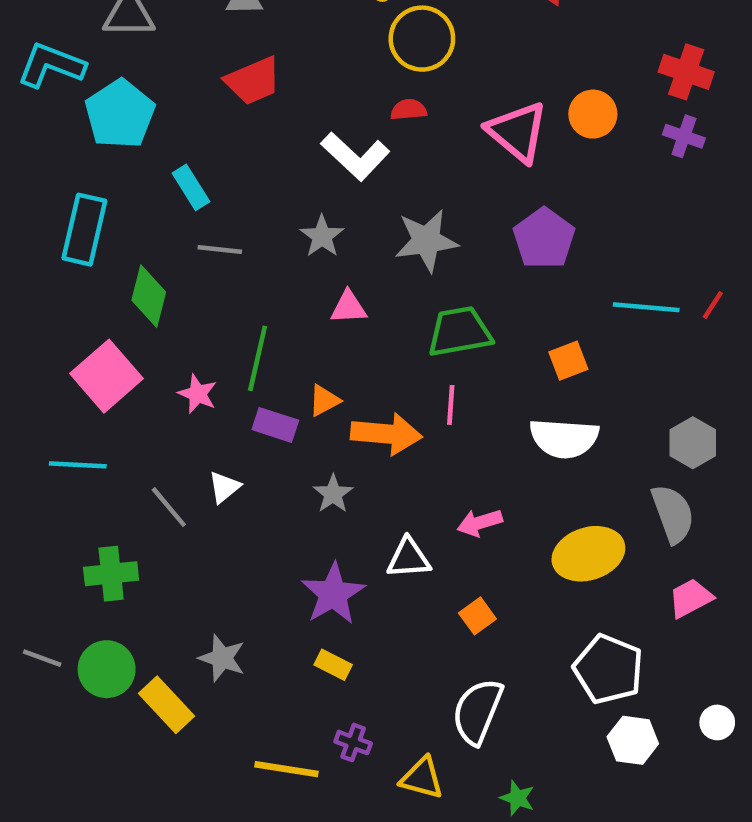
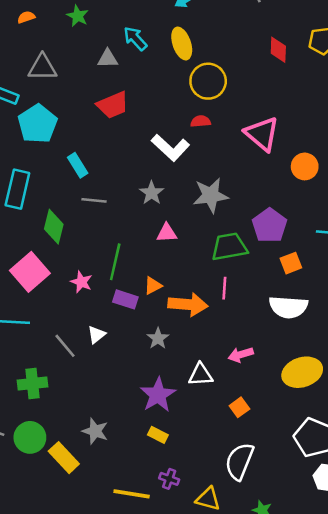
orange circle: (593, 114) -> (305, 166), moved
purple pentagon: (544, 238) -> (270, 225), moved

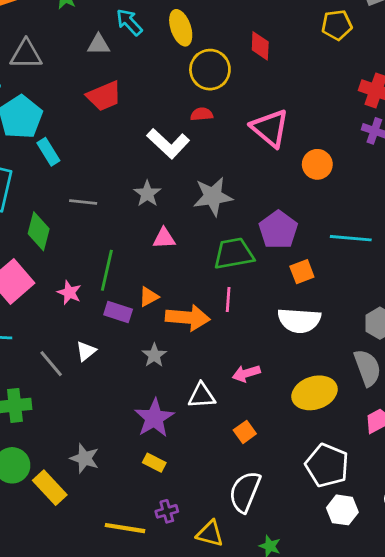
red diamond: (278, 50) -> (260, 46), moved
cyan rectangle: (78, 165) -> (48, 152), moved
purple cross: (169, 479) -> (167, 511), turned -36

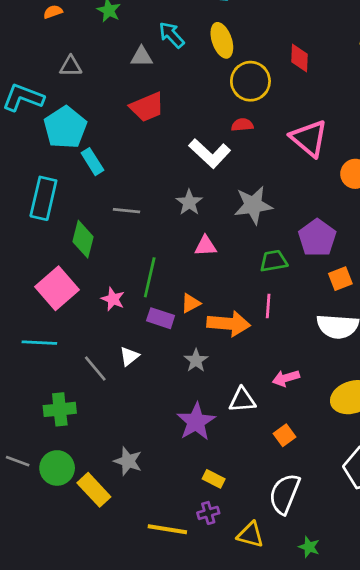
gray triangle: (26, 54) -> (71, 66), size x0.7
green trapezoid: (234, 254) -> (274, 261), size x0.7
yellow rectangle: (154, 463) -> (214, 479), moved

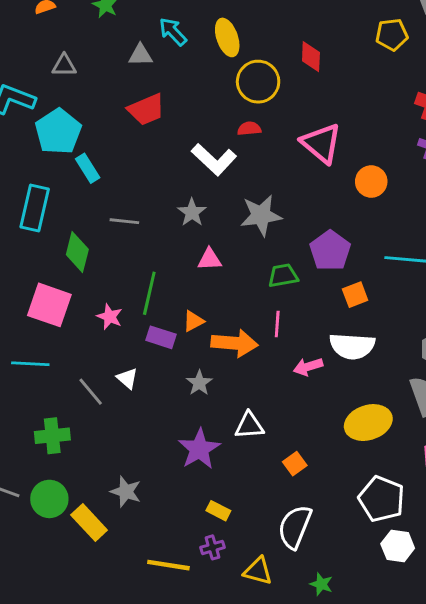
pink square: (57, 288) -> (49, 305), turned -30
white triangle: (129, 356) -> (127, 378), turned -40
pink arrow: (286, 378) -> (308, 367), moved

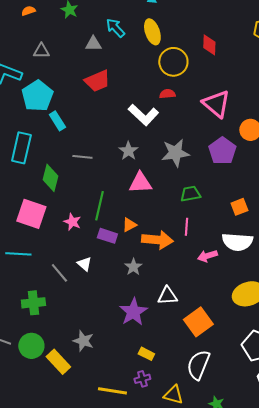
purple pentagon: (330, 251) -> (222, 151), moved
pink triangle: (210, 259) -> (140, 183), size x1.4
orange square: (295, 464) -> (198, 322), size x1.8

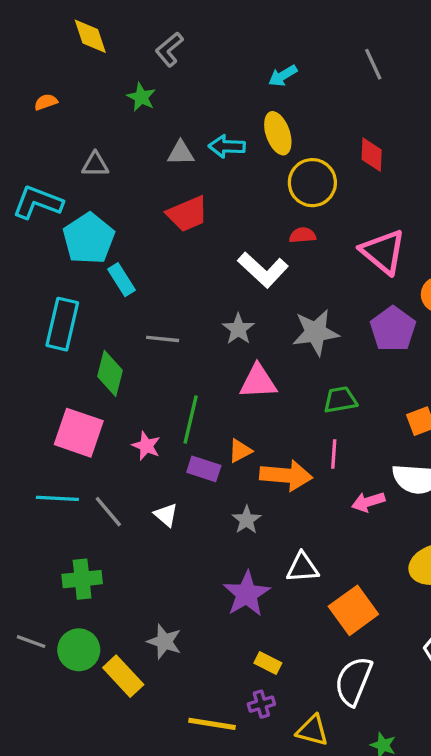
orange semicircle: (28, 11) -> (46, 102), moved
cyan arrow: (115, 28) -> (227, 146), moved, turned -45
gray line: (59, 273) -> (108, 512), moved

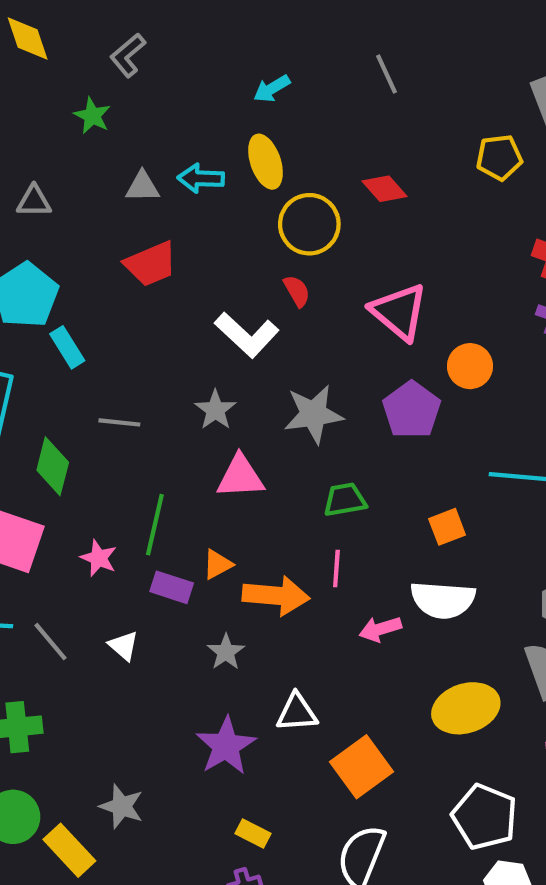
red diamond: (372, 155) -> (384, 189), turned -44
red semicircle: (302, 235) -> (297, 291), turned 65

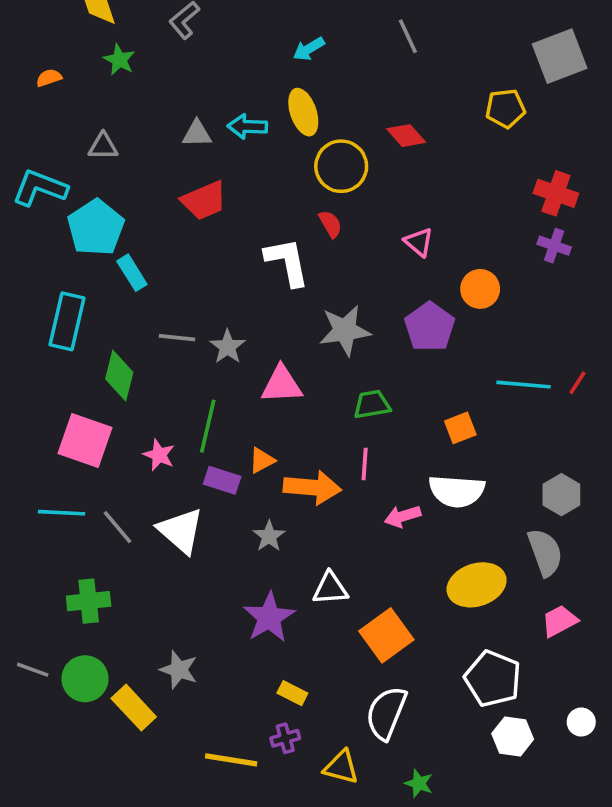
green star: (92, 116) -> (119, 60), moved
pink triangle: (399, 312) -> (419, 242), size x0.6
white L-shape: (247, 335) -> (287, 262), turned -144
gray star: (215, 410) -> (228, 347), moved
white triangle: (124, 646) -> (181, 531), size x1.8

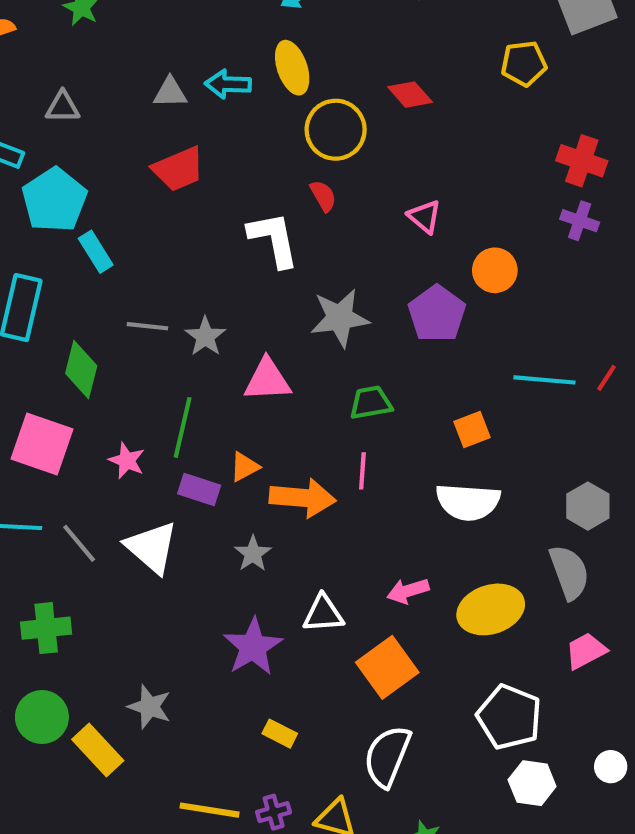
pink arrow: (403, 516) -> (408, 591), moved
purple cross: (285, 738) -> (274, 812), moved

